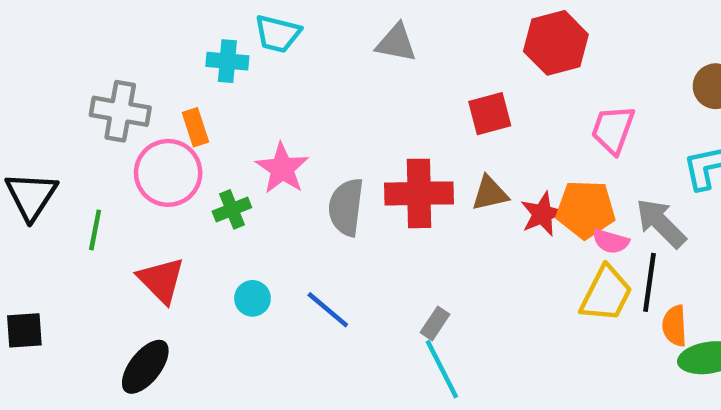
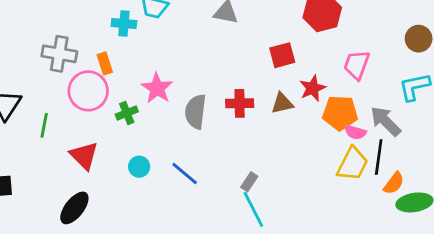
red cross: (419, 193) -> (240, 103), size x0.7
red star: (542, 214) -> (313, 88), moved
orange semicircle: (675, 326) -> (394, 183), turned -140

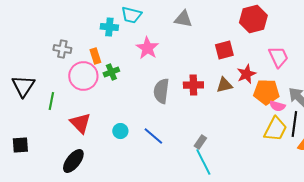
gray cross: (59, 54) -> (62, 49), size x0.7
pink trapezoid: (357, 65) -> (278, 57), turned 135
pink star: (157, 88) -> (147, 48), moved
green cross: (127, 113) -> (111, 72), moved

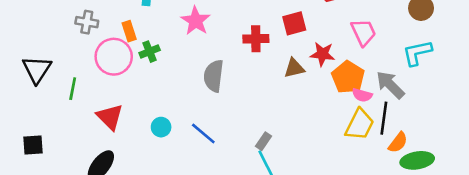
red star: (246, 74) -> (322, 54), turned 30
red cross: (193, 85) -> (256, 39), moved
orange pentagon: (266, 92) -> (348, 77), turned 30

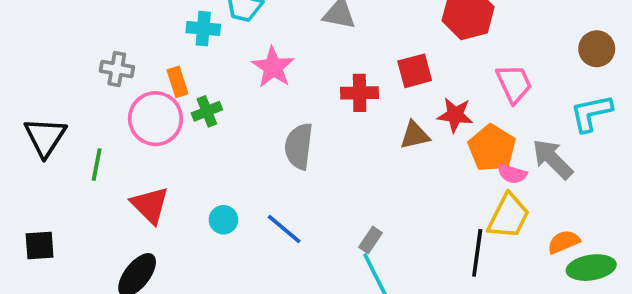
black line: (384, 118) -> (477, 253), moved
orange semicircle: (398, 142) -> (564, 242), turned -150

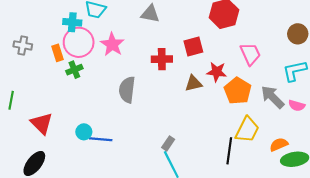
pink circle: (155, 119) -> (79, 42), moved
pink semicircle: (512, 174) -> (297, 106), moved
blue line: (284, 229) -> (101, 139), moved, turned -35

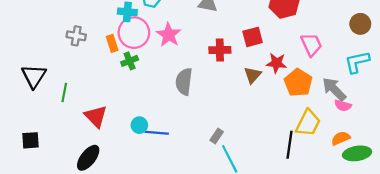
brown triangle: (193, 83) -> (253, 75), turned -36
pink semicircle: (297, 106) -> (343, 106), moved
gray rectangle: (168, 143) -> (217, 136), moved

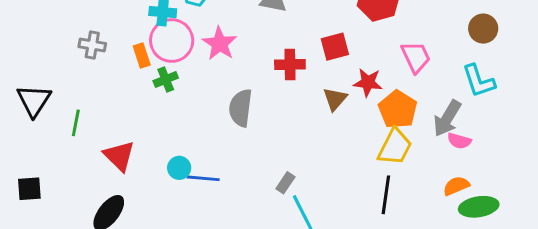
cyan L-shape: (357, 62) -> (479, 81), turned -96
gray arrow: (334, 89) -> (447, 118), turned -104
yellow trapezoid: (308, 123) -> (395, 147), moved

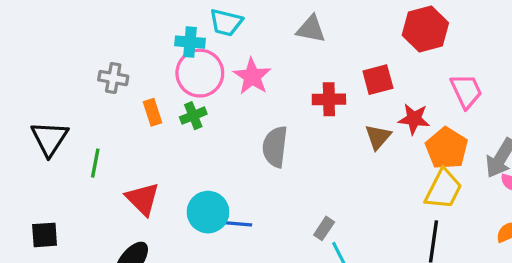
orange rectangle: (142, 56) -> (152, 112), moved
cyan circle: (179, 168) -> (208, 212), size x1.6

